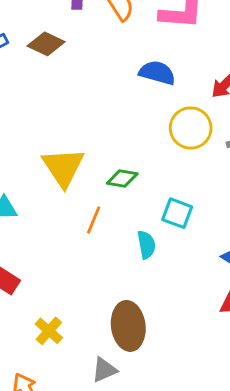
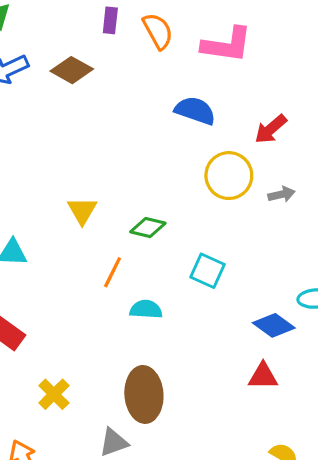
yellow triangle: (63, 167) -> (82, 211), size x0.6
cyan semicircle: (146, 245) -> (146, 309), moved, turned -80

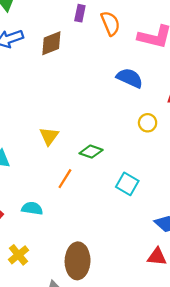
brown diamond: (72, 70) -> (51, 43), turned -56
yellow circle: (229, 176) -> (148, 123), size x0.6
cyan semicircle: (146, 309) -> (32, 208), moved

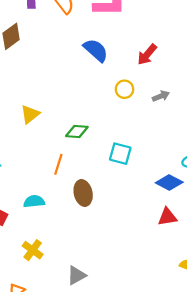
blue semicircle: (130, 78) -> (96, 50), turned 32
yellow triangle: (49, 136) -> (30, 114), moved, turned 30
brown ellipse: (78, 261) -> (83, 193), moved, size x0.7

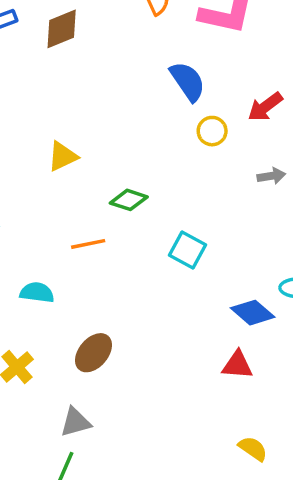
yellow circle: (124, 89) -> (212, 131), moved
orange line: (58, 164) -> (88, 244), turned 48
brown ellipse: (83, 193) -> (94, 353), moved, turned 40

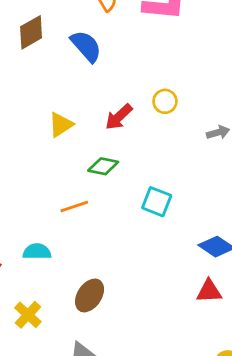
blue semicircle: (188, 81) -> (86, 46), moved
red arrow: (265, 107) -> (119, 117), moved
yellow triangle: (62, 156) -> (61, 125), moved

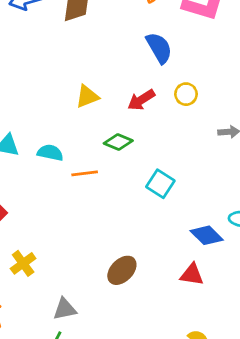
blue semicircle: (86, 46) -> (159, 48), moved
cyan semicircle: (37, 252) -> (50, 153), moved
brown ellipse: (90, 295) -> (122, 270), moved

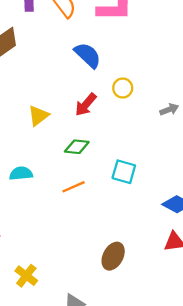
orange line: (85, 173) -> (73, 187), moved

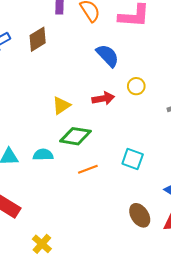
red arrow: (86, 105) -> (103, 98), turned -145
green diamond: (77, 147) -> (76, 136), moved, size x1.4
brown ellipse: (113, 256) -> (140, 215), moved, turned -65

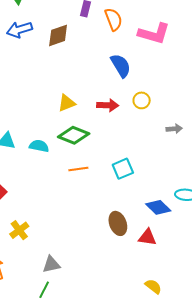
cyan square: (133, 159) -> (123, 169), turned 35

